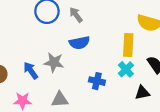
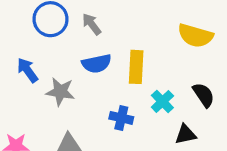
yellow rectangle: (128, 45) -> (136, 67), moved
blue arrow: (31, 71) -> (27, 70), moved

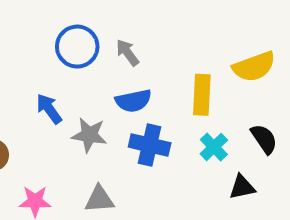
yellow semicircle: (195, 36) -> (254, 67), turned -36
yellow rectangle: (136, 67) -> (202, 95), moved
blue cross: (121, 118) -> (150, 145), moved, size x1.4

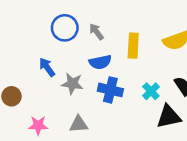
yellow rectangle: (202, 95) -> (133, 46), moved
black triangle: (242, 187) -> (169, 117), size x1.5

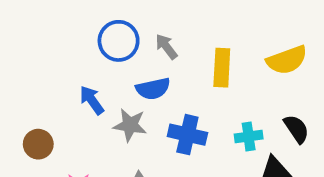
blue semicircle: (100, 62) -> (153, 89), moved
cyan cross: (151, 91) -> (249, 137), turned 36

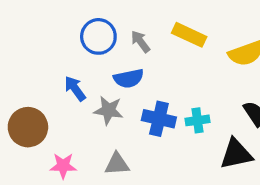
yellow rectangle: (222, 68) -> (189, 35), moved, turned -68
cyan cross: (249, 137) -> (198, 120), moved
brown circle: (38, 144) -> (28, 127), size x1.5

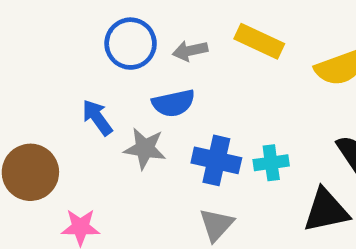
gray arrow: (140, 41) -> (190, 51), turned -65
gray triangle: (117, 164) -> (216, 225), moved, turned -44

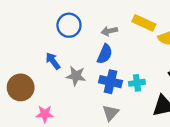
yellow rectangle: (259, 41) -> (144, 23), moved
gray arrow: (190, 51) -> (109, 31), moved
blue semicircle: (173, 103) -> (105, 54), moved, turned -54

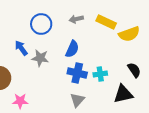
gray arrow: (109, 31) -> (76, 19), moved
blue arrow: (53, 61) -> (21, 48), moved
gray star: (76, 76) -> (40, 58), moved

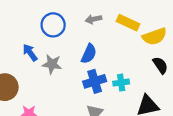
black semicircle: (134, 70) -> (160, 65), moved
blue cross: (77, 73) -> (95, 81), turned -30

